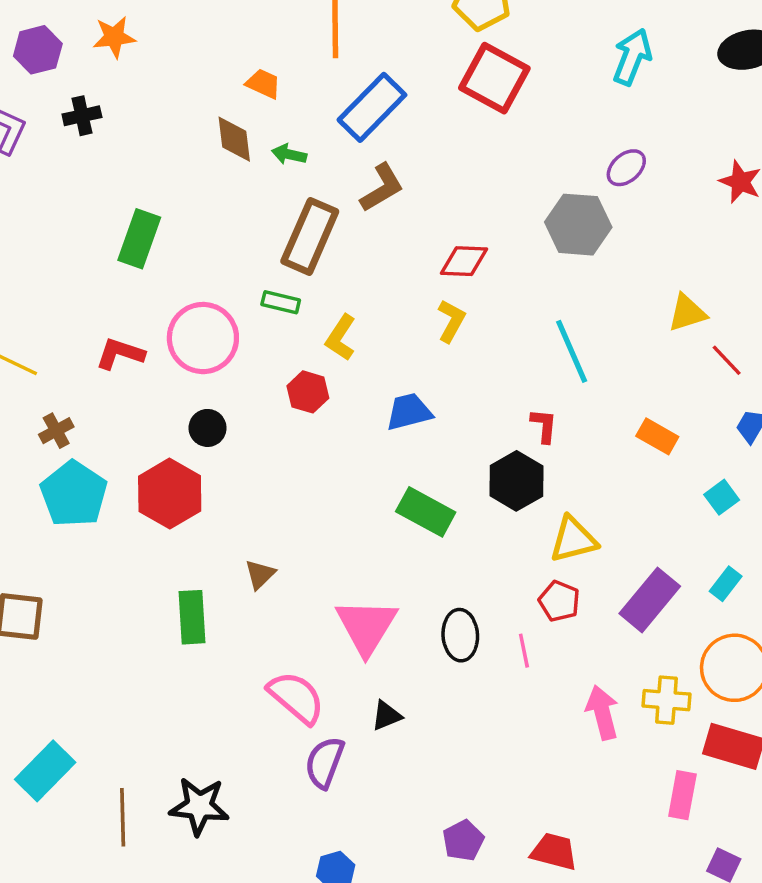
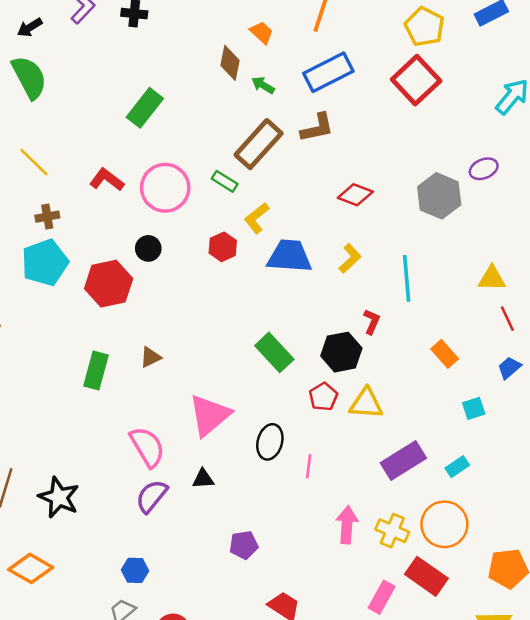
yellow L-shape: (451, 321) -> (350, 258), moved
blue trapezoid: (409, 412) -> (290, 256), moved, size x1.4
red pentagon: (559, 601) -> (323, 397), moved
purple pentagon: (463, 841) -> (244, 545), moved

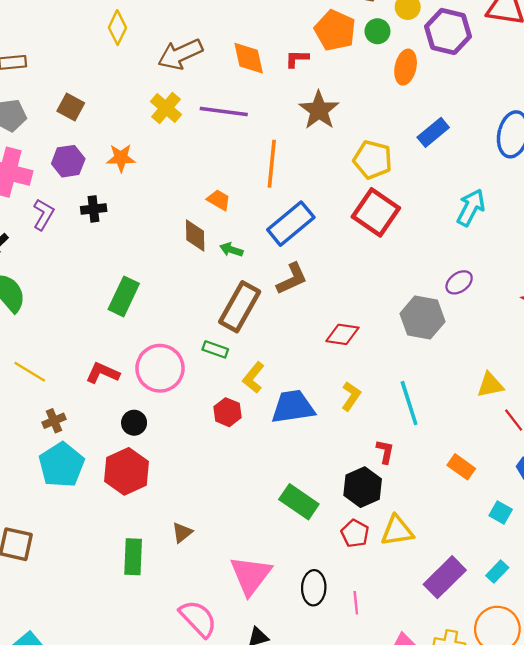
black circle: (148, 248) -> (134, 423), moved
cyan square: (474, 408) -> (501, 513), turned -30

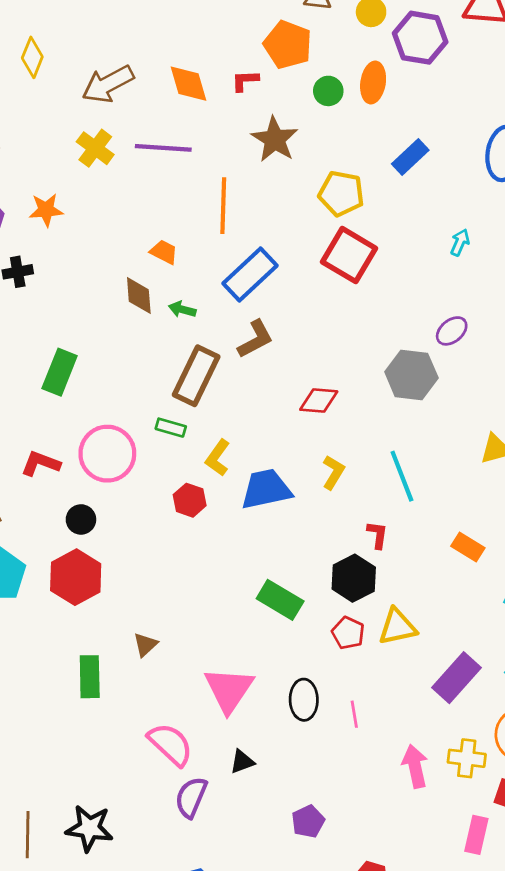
green circle: (377, 31) -> (328, 91), moved
cyan arrow: (471, 208) -> (460, 242), size x0.6

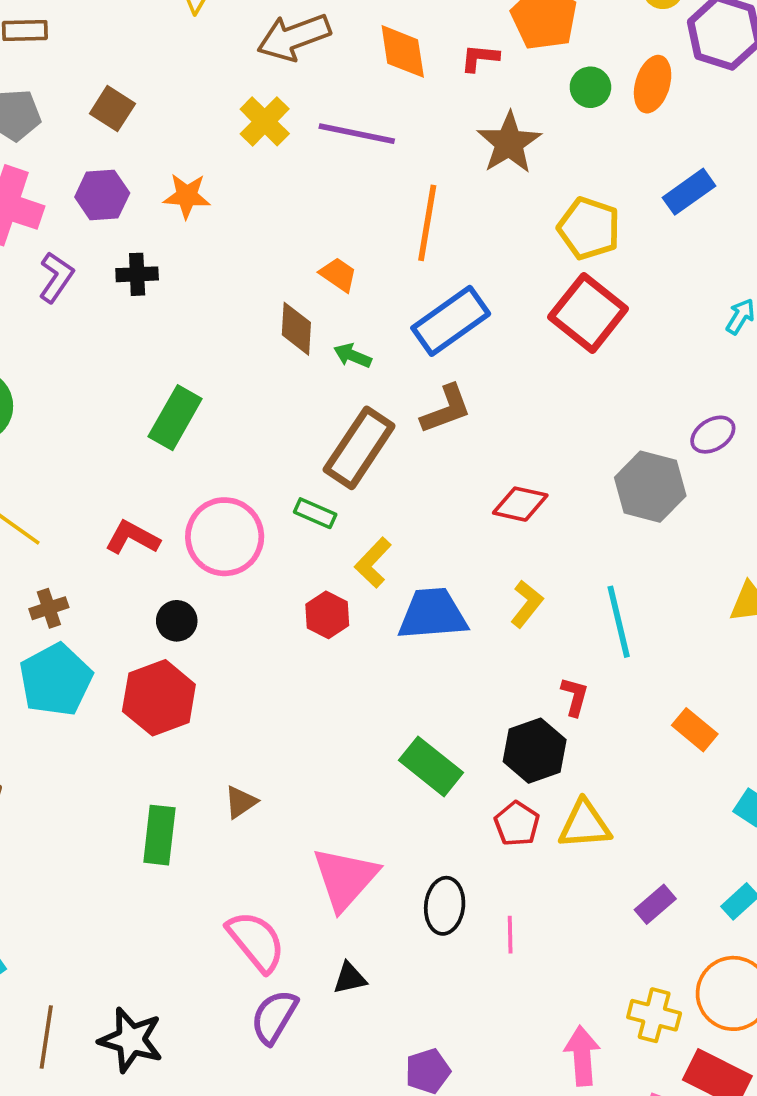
purple rectangle: (457, 678) -> (655, 904), size x0.6
pink arrow: (415, 766) -> (582, 1056), moved

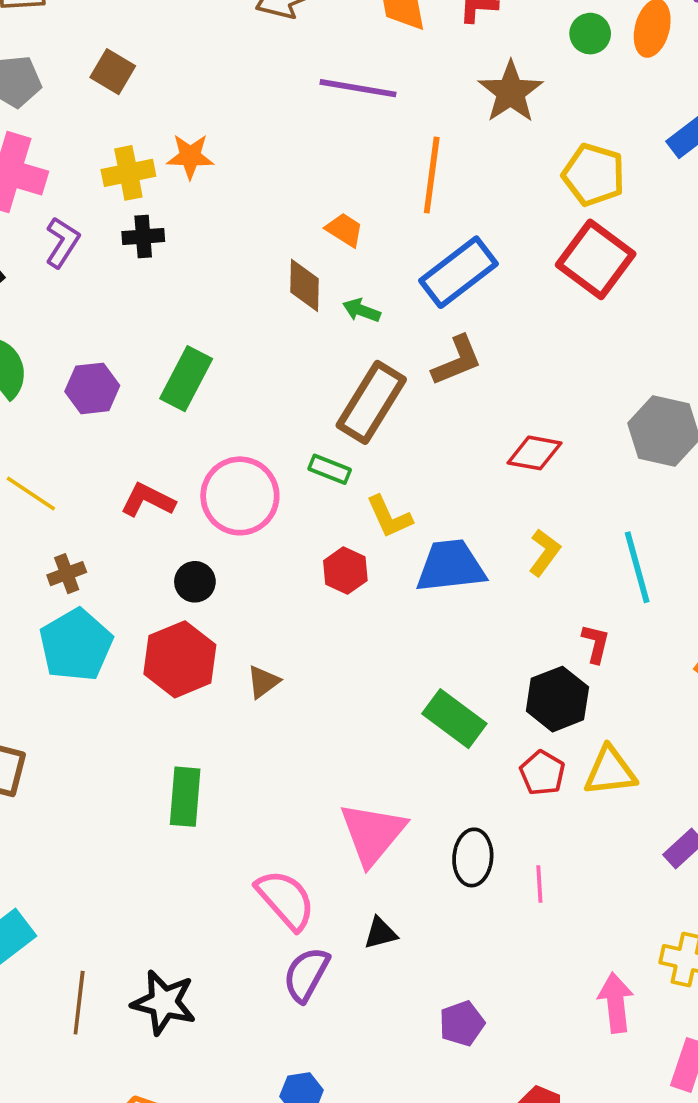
yellow cross: (265, 121) -> (128, 173), moved, turned 36
purple hexagon: (102, 195) -> (92, 388), moved
yellow L-shape: (373, 563) -> (389, 517), turned -66
brown triangle: (241, 802) -> (263, 682), moved

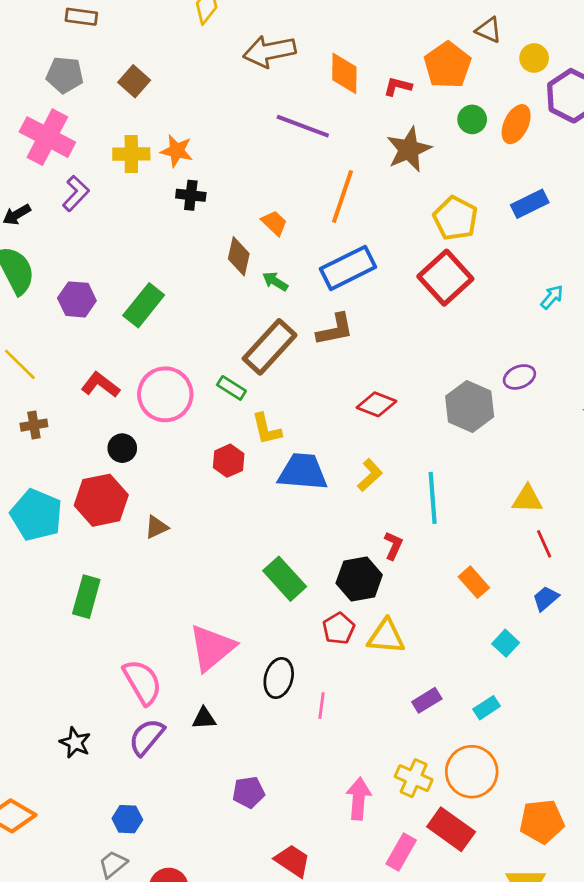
black cross: (143, 237) -> (191, 195), moved
cyan pentagon: (76, 645) -> (36, 515), moved, turned -30
black star: (164, 1002) -> (75, 743), moved, size x0.7

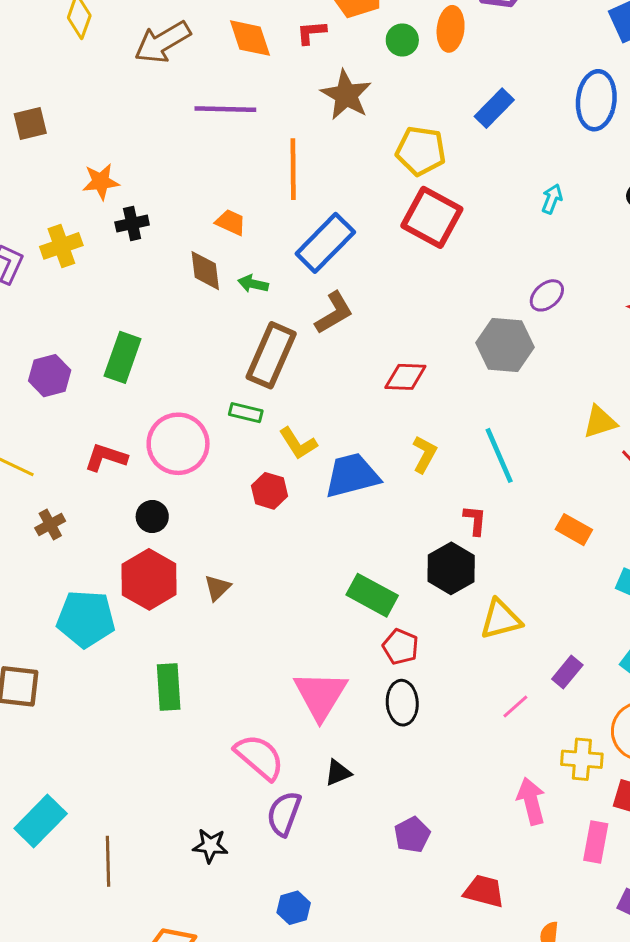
brown square: (134, 81) -> (30, 124), turned -36
yellow cross: (131, 154) -> (61, 246), moved
red pentagon: (339, 628) -> (400, 647), moved
pink line: (321, 706) -> (515, 707), moved, turned 60

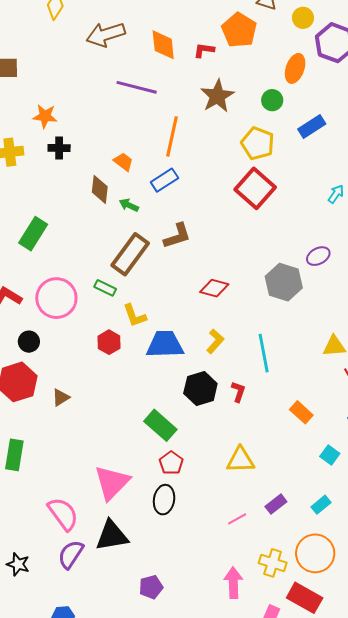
green circle: (402, 40) -> (272, 100), moved
blue rectangle: (325, 243) -> (164, 180), moved, size x0.7
black hexagon: (451, 568) -> (200, 389), moved
black triangle: (338, 773) -> (112, 536), size x1.8

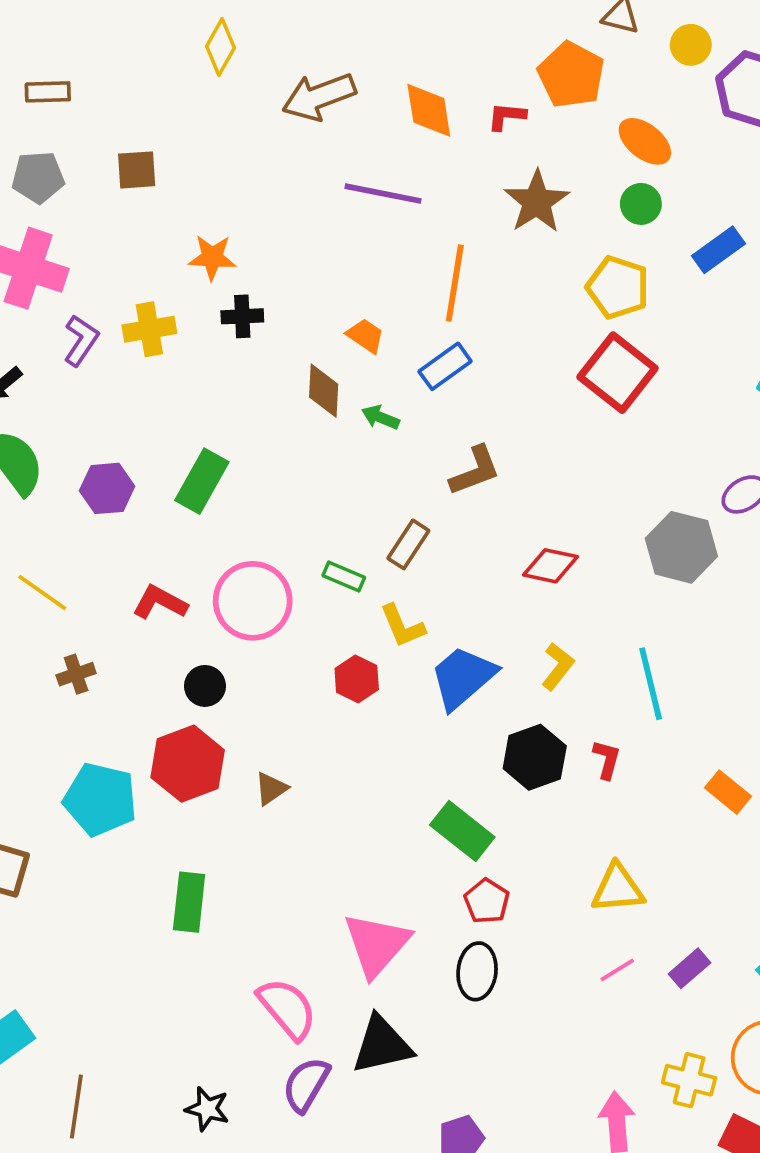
orange ellipse: (295, 68) -> (645, 141), moved, turned -68
brown rectangle: (130, 254) -> (408, 544), moved, size x0.6
blue trapezoid: (165, 344) -> (463, 677), turned -36
pink line: (237, 519) -> (617, 970), moved

